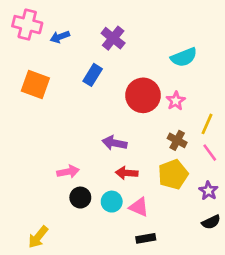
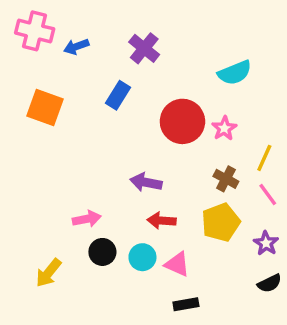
yellow arrow: (38, 237) -> (48, 273), moved

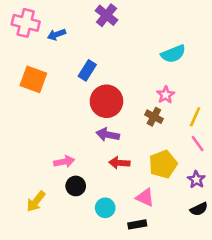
purple cross: (144, 48) -> (107, 15), moved
red circle: (182, 121) -> (107, 101), moved
brown cross: (226, 179) -> (154, 117), moved
cyan circle: (142, 257) -> (105, 208), moved
pink triangle: (177, 264) -> (145, 198), moved

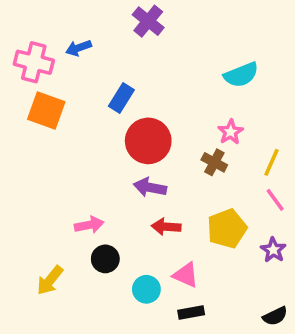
pink cross: (26, 23) -> (34, 62), moved
pink triangle: (145, 198) -> (186, 275), moved
black semicircle: (199, 209) -> (275, 316), moved

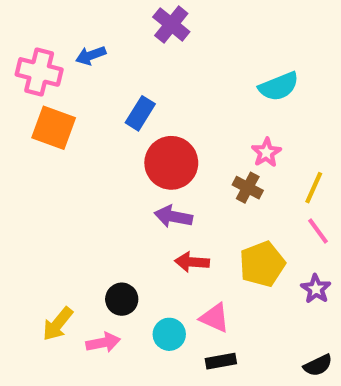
pink arrow: (89, 225) -> (103, 343), moved

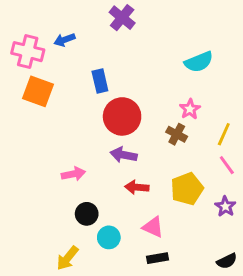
blue rectangle: (140, 113) -> (100, 81), turned -45
yellow arrow: (58, 324) -> (68, 258), moved
cyan circle: (169, 334) -> (109, 237), moved
pink arrow: (103, 343) -> (73, 174), moved

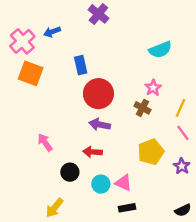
pink cross: (28, 52) -> (22, 41), turned 35
pink arrow: (73, 174) -> (45, 142), moved, turned -114
red arrow: (137, 187) -> (93, 152), moved
cyan circle: (109, 237) -> (101, 184), moved

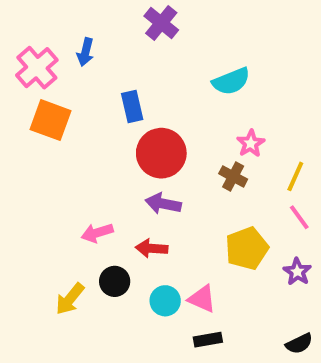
blue arrow: (52, 32) -> (85, 52), turned -56
cyan semicircle: (160, 50) -> (231, 81), moved
pink arrow: (45, 142) -> (97, 233), moved, turned -72
yellow arrow: (54, 208) -> (70, 299), moved

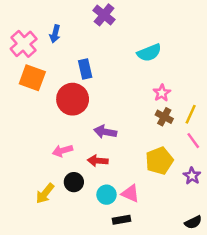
red circle: (161, 153) -> (73, 99), moved
brown cross: (233, 176) -> (164, 117), moved
black rectangle: (208, 340) -> (122, 220), moved

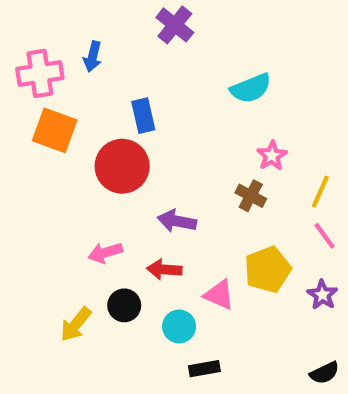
pink cross: (24, 44) -> (40, 73), turned 32
brown cross: (164, 117) -> (251, 196), moved
pink triangle: (130, 193) -> (219, 295), moved

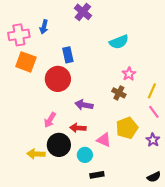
pink arrow: (105, 253) -> (50, 120), turned -42
black circle: (124, 305) -> (59, 145), size x1.5
yellow arrow: (76, 324) -> (36, 154), turned 54

